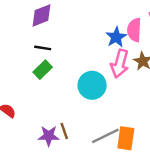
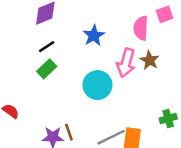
blue star: (116, 37) -> (94, 35), moved
black line: (43, 48) -> (47, 47), turned -42

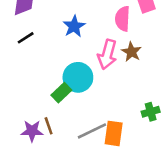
green rectangle: (47, 69) -> (61, 93), moved

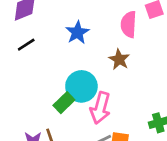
brown star: (131, 52) -> (119, 59), moved
pink arrow: (107, 54) -> (100, 108), moved

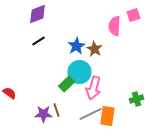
blue star: (77, 32) -> (76, 46), moved
brown star: (119, 59) -> (94, 49), moved

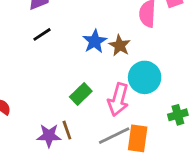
cyan circle: (79, 72) -> (145, 77), moved

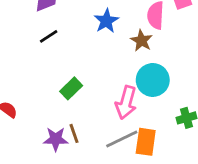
blue star: (95, 41) -> (106, 21), moved
brown star: (120, 45) -> (141, 41), moved
green rectangle: (81, 94) -> (71, 88), moved

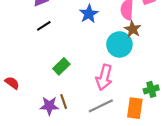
brown star: (141, 41) -> (133, 29), moved
cyan circle: (153, 80) -> (119, 44), moved
orange rectangle: (146, 142) -> (135, 108), moved

